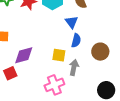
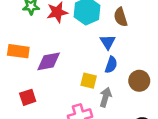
purple diamond: (24, 55) -> (49, 61), moved

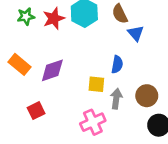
blue triangle: (108, 42) -> (136, 33), moved
orange rectangle: (18, 51) -> (20, 64), turned 40
brown circle: (139, 81) -> (147, 96), moved

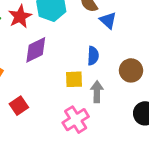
purple diamond: (52, 70) -> (36, 50), moved
brown circle: (147, 96) -> (131, 70), moved
red square: (36, 111) -> (19, 106), moved

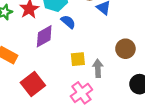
blue semicircle: (93, 56) -> (68, 22), moved, turned -49
red square: (19, 106) -> (33, 84), size x1.5

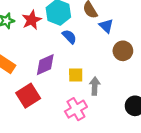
purple diamond: (44, 36) -> (45, 65), moved
brown circle: (125, 49) -> (123, 51), moved

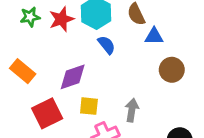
blue triangle: (106, 26) -> (154, 36), turned -49
yellow square: (76, 75) -> (89, 106), moved

